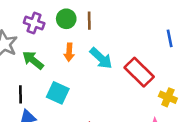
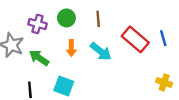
brown line: (89, 21) -> (98, 19), moved
blue line: (170, 38) -> (163, 38), moved
red rectangle: (139, 72) -> (135, 39), moved

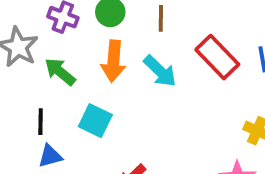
orange arrow: (71, 48) -> (113, 61), size x1.5

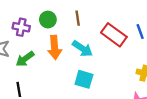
green arrow: (60, 72) -> (25, 59), turned -66
cyan square: (95, 121) -> (84, 79), moved

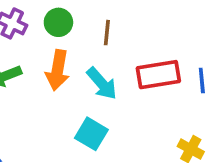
red rectangle: (114, 35) -> (158, 75), turned -60

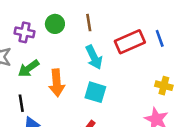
orange arrow: (58, 70) -> (57, 83), moved
cyan arrow: (102, 84) -> (94, 57), turned 30

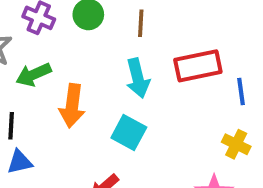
blue line: (160, 38) -> (241, 91), moved

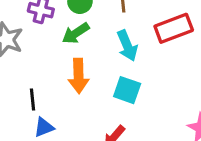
green arrow: (34, 75) -> (76, 33), moved

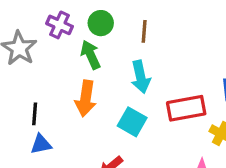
red rectangle: (174, 28) -> (186, 108), moved
green arrow: (76, 33) -> (91, 55), turned 88

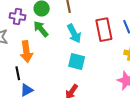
orange arrow: (86, 98) -> (26, 52), moved
red rectangle: (186, 108) -> (104, 30), moved, turned -75

